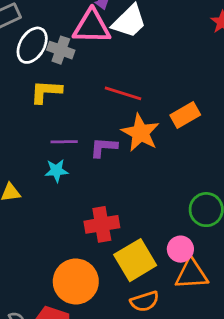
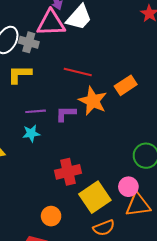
orange circle: (76, 281) -> (51, 216), size x0.6

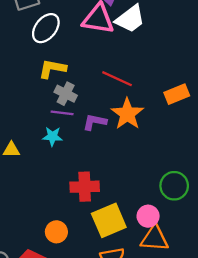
gray cross: (29, 42) -> (66, 94), moved
orange rectangle: (126, 85) -> (177, 94), moved

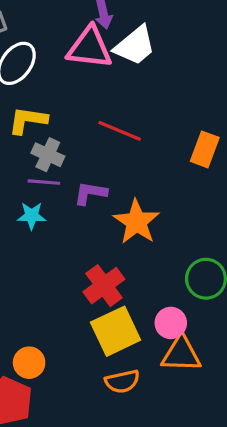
orange rectangle: (177, 94) -> (205, 149), turned -45
orange star: (127, 114) -> (136, 222), moved
red cross: (85, 187) -> (104, 286), moved, turned -32
orange circle: (56, 232) -> (29, 363), moved

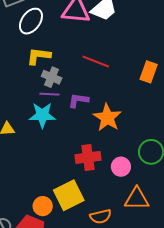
cyan star: (32, 216) -> (42, 115), size x1.5
red cross: (104, 286) -> (88, 157), turned 30
pink circle: (171, 323) -> (121, 167), moved
yellow square: (116, 331) -> (69, 195), moved

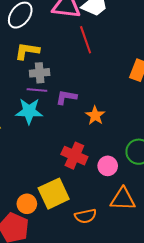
red line: (96, 61) -> (86, 40), moved, turned 48
gray cross: (52, 77) -> (40, 73), turned -30
orange star: (107, 118) -> (95, 116), size x0.7
red cross: (88, 157) -> (74, 156), turned 30

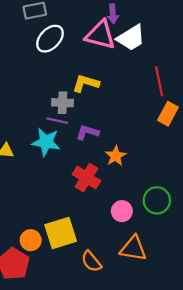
red line: (86, 40) -> (159, 81), moved
yellow L-shape: (27, 51) -> (86, 83), moved
red cross: (74, 156) -> (87, 178), moved
orange semicircle: (86, 216) -> (91, 261), turned 55

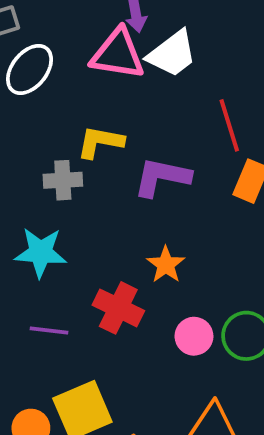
purple line: (57, 121) -> (49, 330), moved
purple L-shape: (87, 132) -> (162, 177), moved, size x1.4
pink circle: (122, 211) -> (194, 336), moved

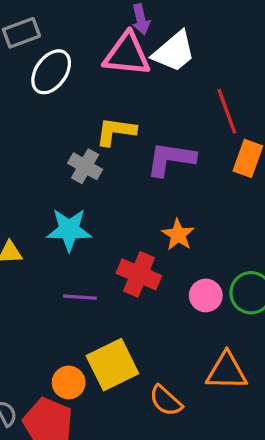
gray cross: (63, 180) -> (85, 166), turned 36

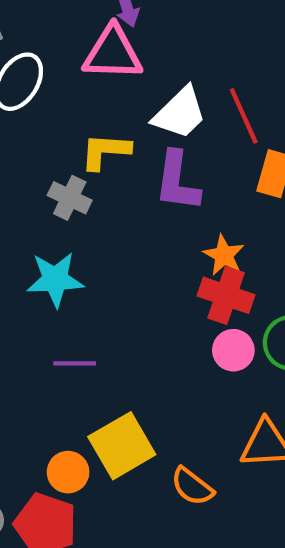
white trapezoid: (174, 52) -> (180, 113), moved
purple L-shape: (171, 159) -> (177, 181), turned -87
orange star: (178, 235) -> (224, 255), moved
red cross: (139, 274) -> (226, 295), moved

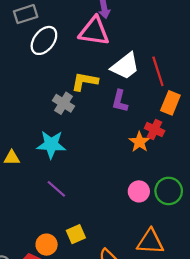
purple L-shape: (177, 181) -> (120, 101), size x0.7
red cross: (226, 295) -> (155, 130), moved, size x0.7
purple line: (75, 363) -> (56, 189), turned 35
yellow square: (122, 446) -> (76, 234), size x0.6

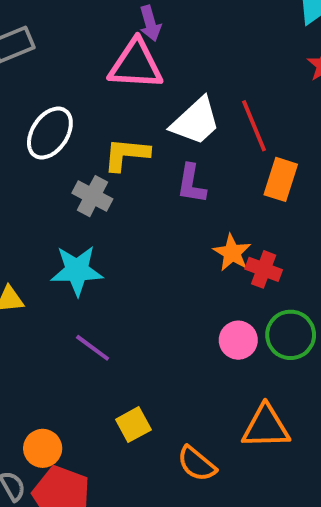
white ellipse: (44, 40) -> (50, 133), moved
red cross: (155, 130) -> (264, 269), moved
orange circle: (47, 245) -> (43, 448), moved

